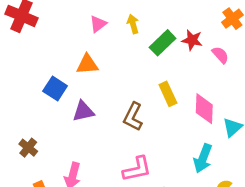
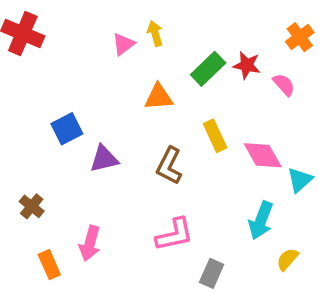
yellow arrow: (133, 24) -> (155, 34), moved
orange triangle: (87, 64) -> (159, 97), moved
blue square: (55, 88) -> (67, 129), turned 30
pink diamond: (204, 109) -> (263, 155), turned -32

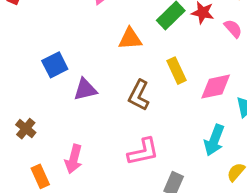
pink diamond: (263, 155) -> (216, 87), turned -72

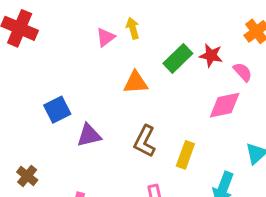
yellow rectangle: (177, 71) -> (185, 155), moved, turned 45
pink diamond: (216, 87) -> (225, 105), moved

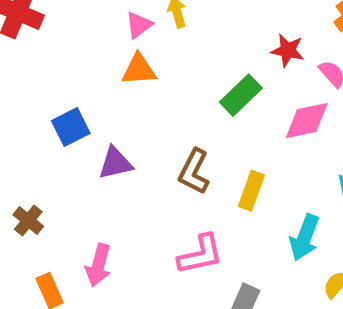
green rectangle: (178, 58) -> (241, 95), moved
orange triangle: (136, 83) -> (139, 70), moved

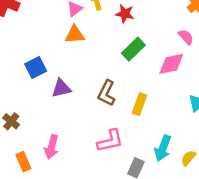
red star: (288, 50) -> (125, 14), moved
cyan arrow: (305, 237) -> (163, 148), moved

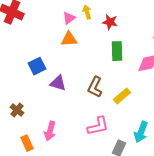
green rectangle: (133, 49) -> (117, 51), turned -48
purple triangle: (61, 88) -> (58, 83), turned 30
yellow rectangle: (140, 104) -> (122, 96), turned 30

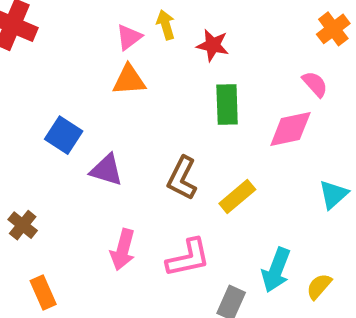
blue square: (37, 66) -> (64, 135), turned -30
pink arrow: (50, 131) -> (123, 250), moved

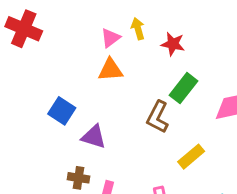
green rectangle: (227, 105) -> (184, 88), turned 40
brown L-shape: (182, 178) -> (158, 117), moved
brown cross: (23, 225) -> (79, 178), moved, turned -30

